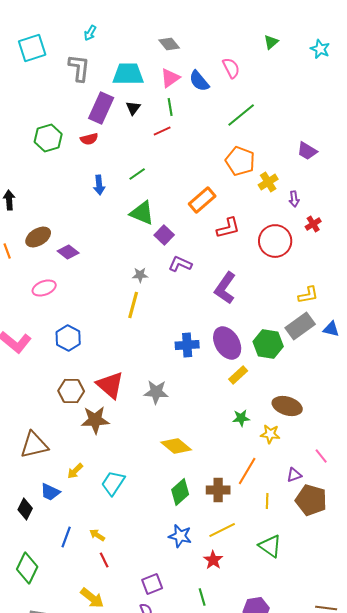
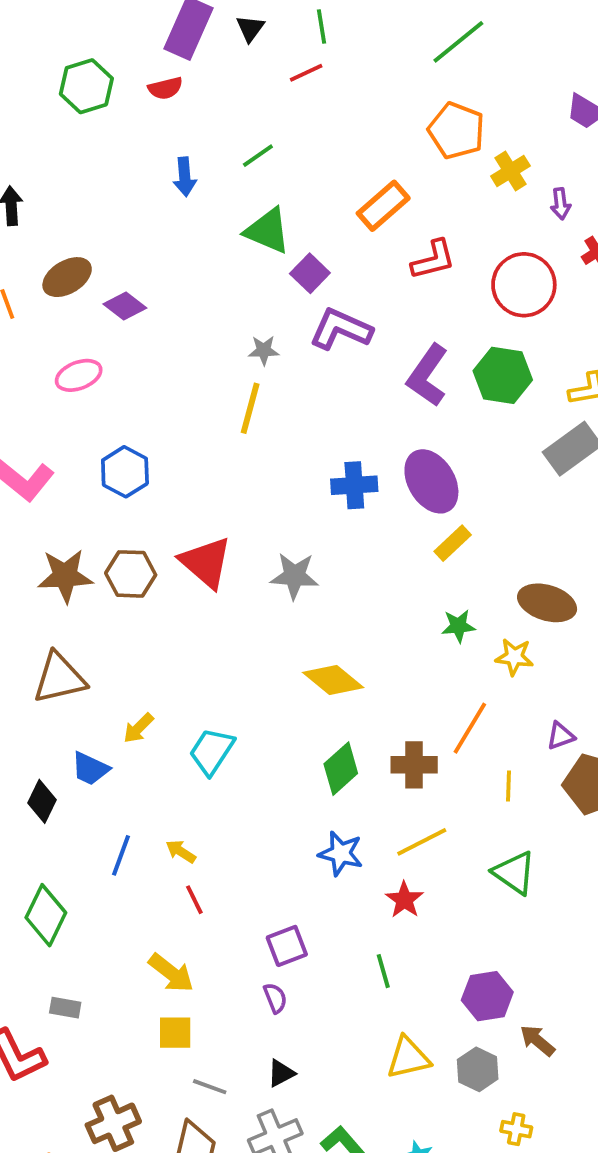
purple L-shape: (180, 264) -> (341, 329), size x1.4
green hexagon: (268, 344) -> (503, 375), moved
brown star: (95, 420) -> (65, 576), moved

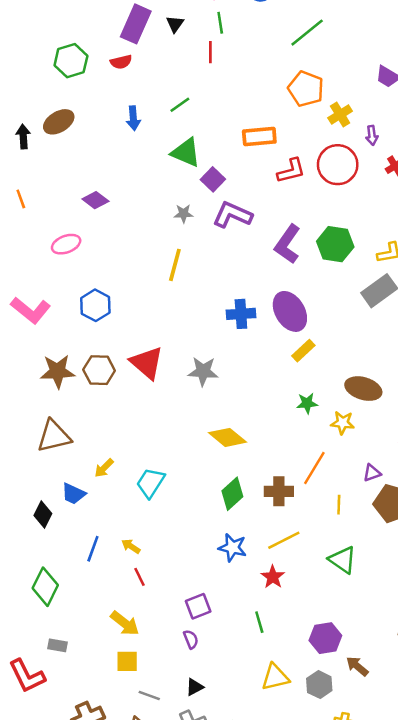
red line: (306, 73) -> (210, 52), turned -65
orange rectangle: (383, 206) -> (259, 137), turned 36
brown ellipse: (67, 277) -> (59, 122), moved
red circle: (524, 285) -> (338, 165), moved
gray star: (264, 350) -> (184, 214), moved

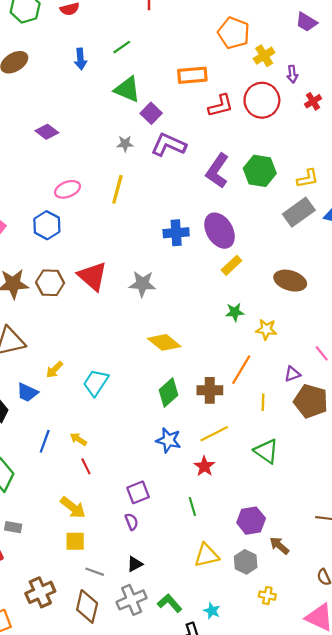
pink ellipse: (66, 244) -> (67, 189), moved
brown ellipse: (363, 389) -> (290, 281), moved

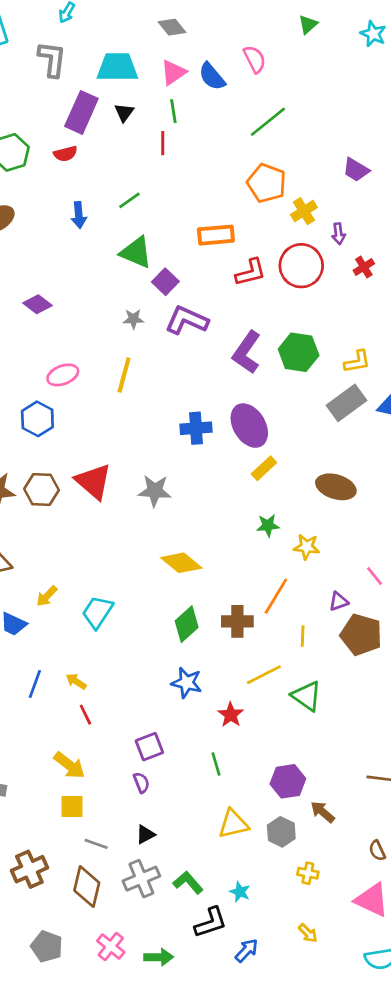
yellow line: (214, 434) -> (264, 675), moved

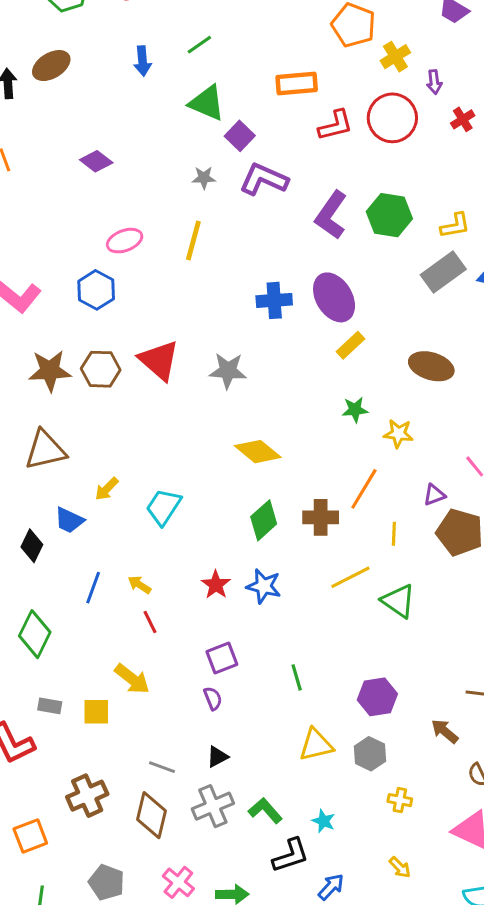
red star: (231, 715) -> (216, 585), moved
yellow square: (72, 807) -> (96, 712), moved
brown arrow: (323, 812) -> (445, 731), moved

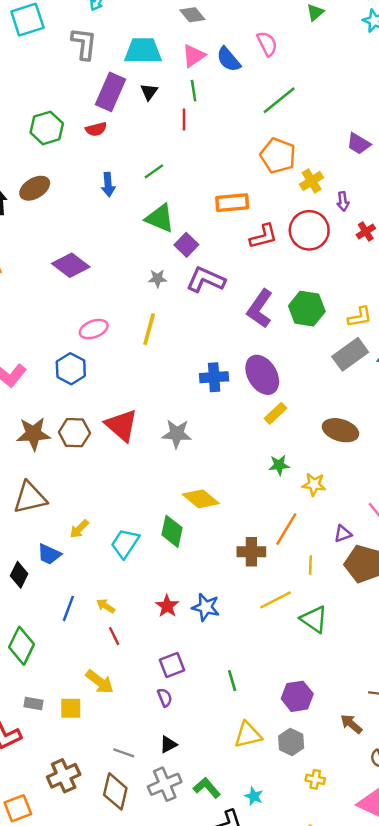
purple diamond: (96, 161) -> (71, 265), size x1.4
green diamond: (264, 520) -> (172, 531), moved, turned -36

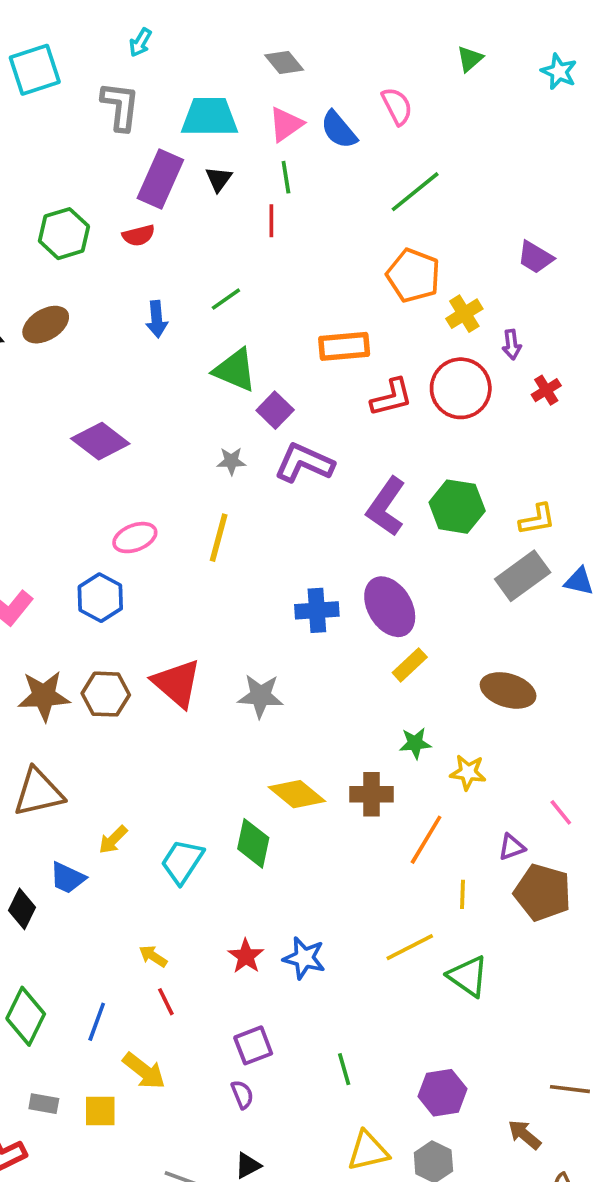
brown cross: (251, 552) -> (372, 794), moved
blue line: (68, 608) -> (97, 1022), moved

